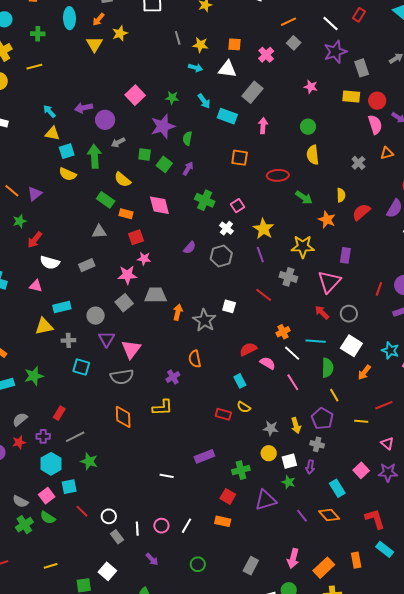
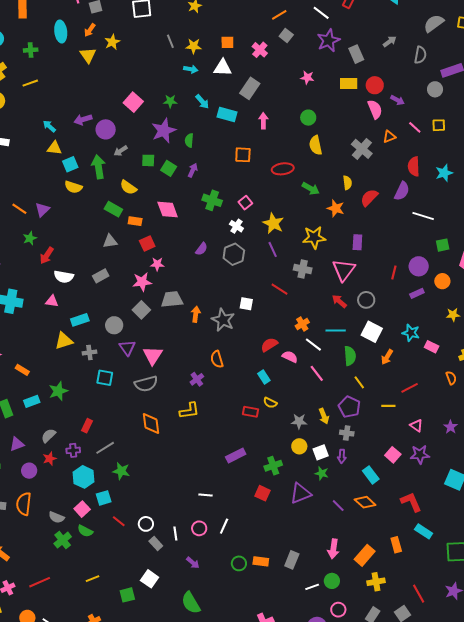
gray cross: (358, 163) -> (362, 149), size x1.5
white line: (167, 476) -> (206, 495), moved
orange rectangle: (223, 521) -> (261, 561), moved

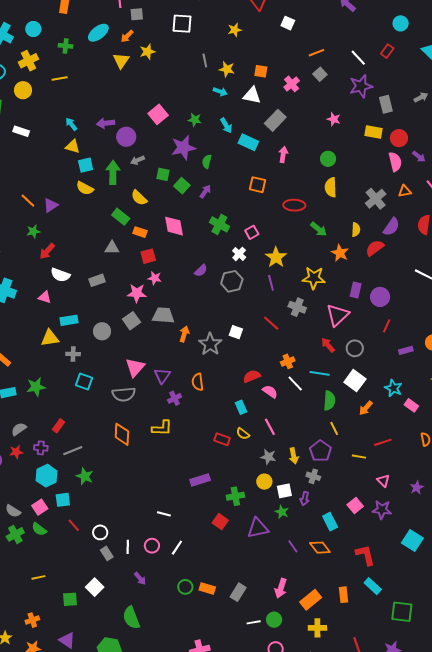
cyan ellipse: (61, 32) -> (98, 33), turned 50
purple semicircle: (402, 191) -> (391, 227), moved
purple circle: (419, 266) -> (380, 297), moved
purple triangle: (127, 348) -> (162, 376), moved
pink line: (317, 373) -> (270, 427), moved

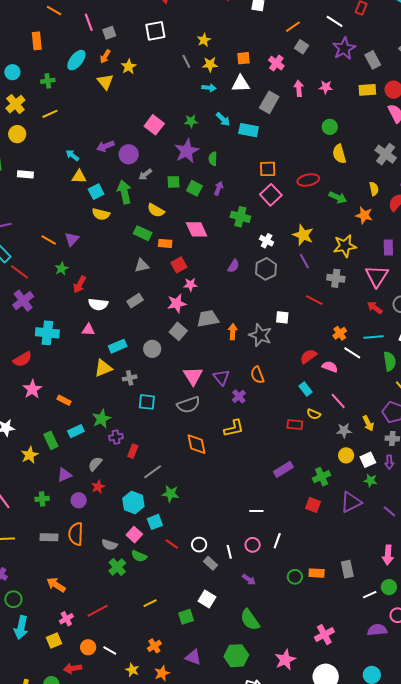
yellow star: (235, 30) -> (204, 40), moved
pink arrow: (283, 154) -> (299, 88), moved
pink square: (252, 232) -> (271, 195), moved, size x1.5
purple cross: (41, 448) -> (116, 437), moved
gray rectangle: (238, 592) -> (347, 569), turned -30

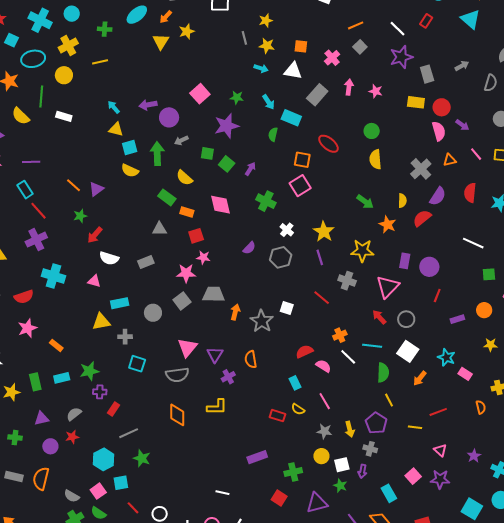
green semicircle: (213, 159) -> (273, 134), moved
red ellipse: (308, 180) -> (328, 144), moved, turned 40

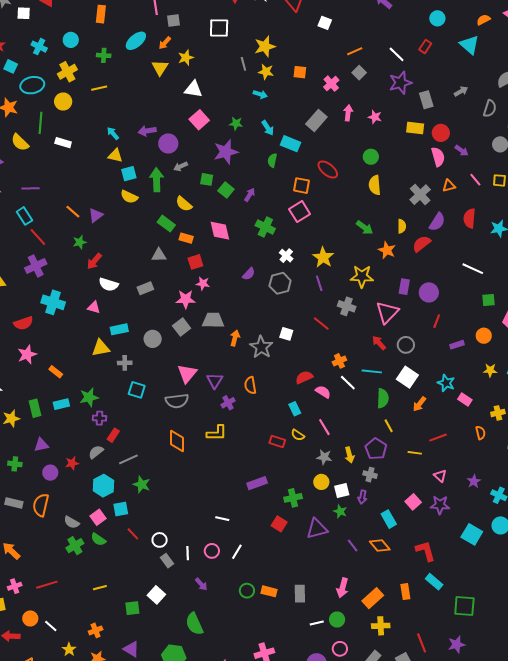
cyan cross: (40, 20) -> (39, 47), size x0.7
yellow star: (266, 21) -> (265, 46), size x1.5
white triangle: (293, 71) -> (193, 89), moved
gray semicircle: (74, 414) -> (96, 452), moved

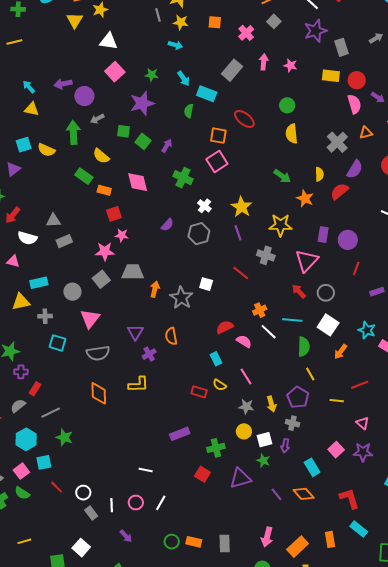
cyan square: (129, 174) -> (24, 145), moved
gray triangle: (159, 255) -> (53, 220), moved
pink triangle: (187, 374) -> (90, 319), moved

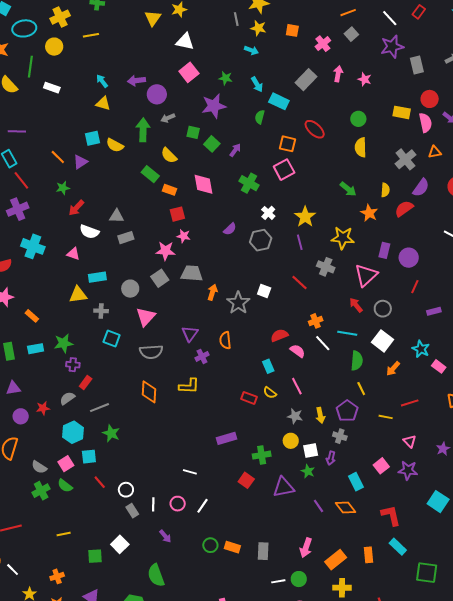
yellow rectangle: (331, 76) -> (402, 112), moved

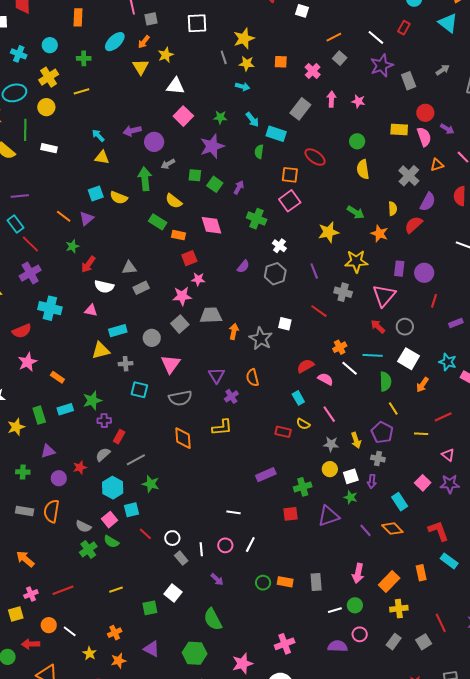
yellow star: (305, 217) -> (328, 232), moved, turned 30
red square: (246, 480) -> (291, 514), turned -35

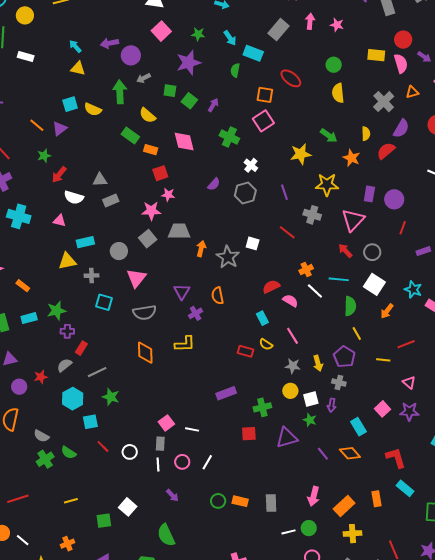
pink square: (109, 520) -> (166, 423), moved
gray rectangle: (181, 558) -> (160, 444), moved, turned 40

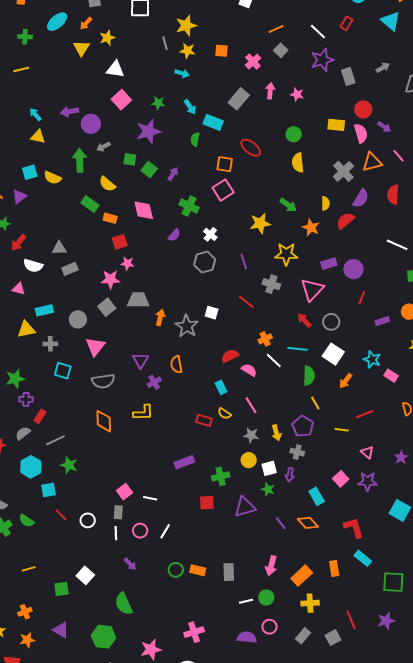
orange triangle: (412, 92) -> (372, 162), size x1.5
purple semicircle: (214, 184) -> (174, 235), moved
purple rectangle: (369, 194) -> (329, 264), turned 63

